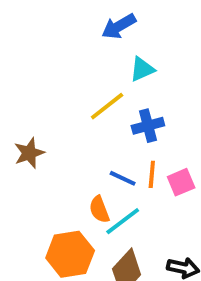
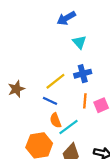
cyan triangle: (142, 69) -> (79, 42), turned -48
yellow line: (107, 106) -> (55, 81), moved
blue line: (123, 178) -> (50, 101), moved

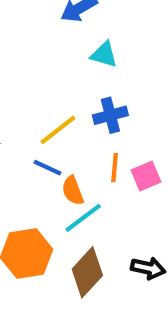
cyan triangle: (79, 42) -> (104, 55), turned -32
orange semicircle: (55, 120) -> (73, 191), moved

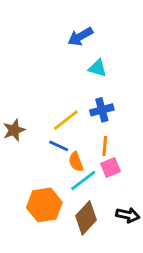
pink square: (146, 176) -> (111, 168), moved

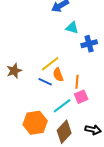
blue cross: (102, 110) -> (89, 44), moved
orange semicircle: (76, 162) -> (58, 75), moved

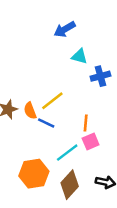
orange semicircle: (58, 75) -> (30, 111), moved

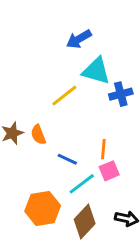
cyan triangle: (79, 56) -> (96, 71), size x1.5
yellow line: (52, 101) -> (64, 96), moved
blue line: (46, 123) -> (67, 159), moved

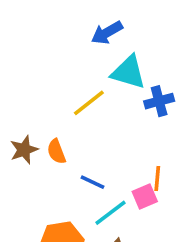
orange line: (103, 149) -> (157, 179), moved

